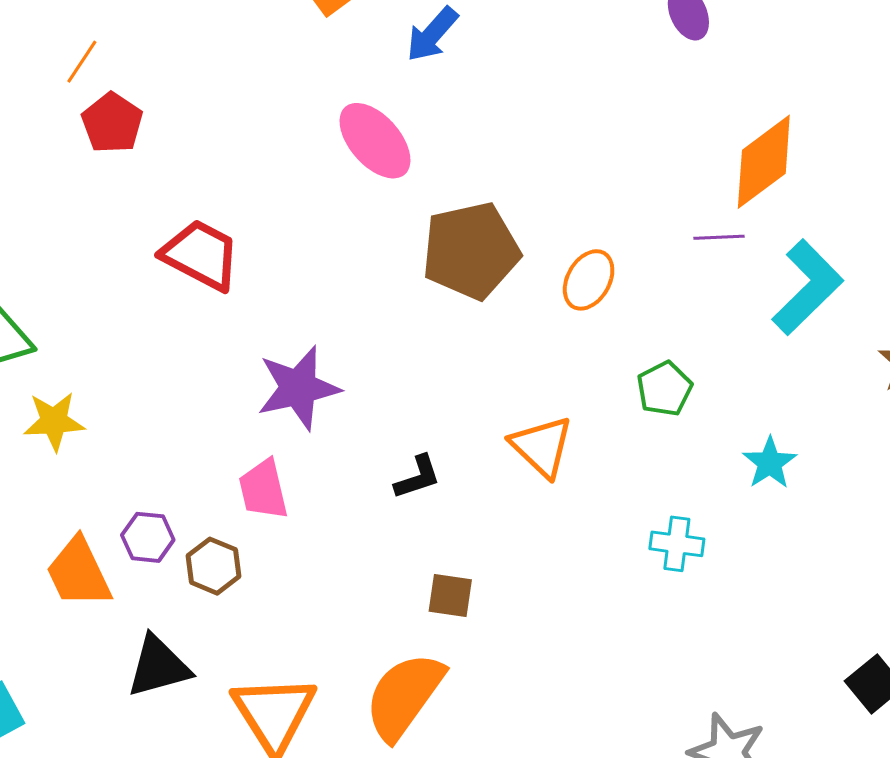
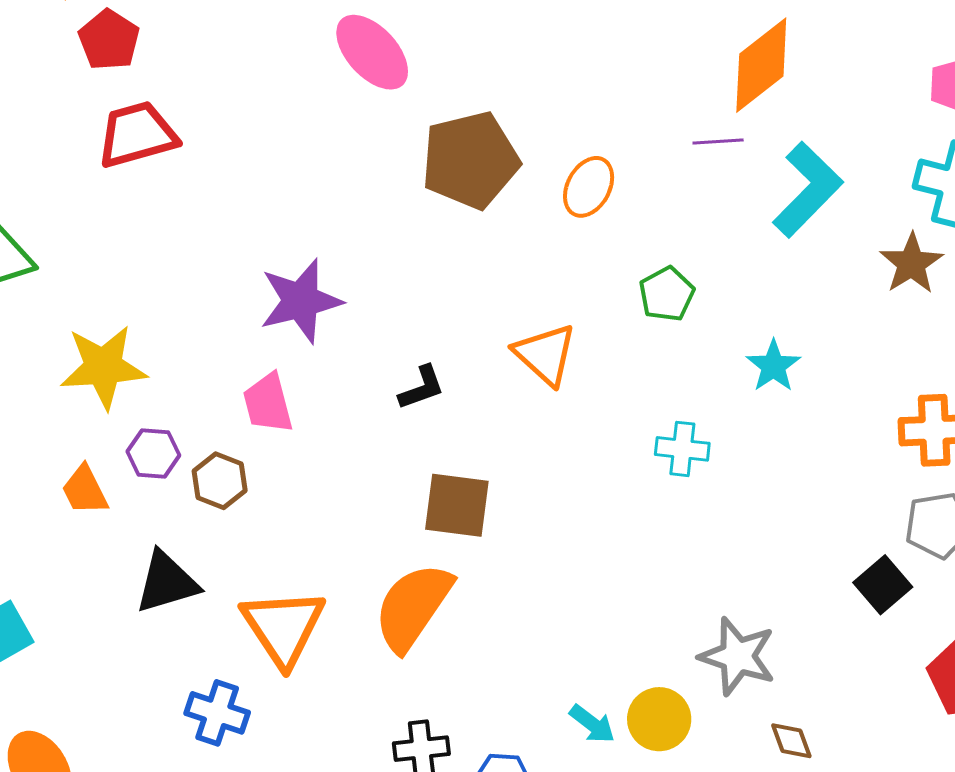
red trapezoid: (201, 255) -> (137, 135), moved, turned -42
yellow star: (54, 421) -> (103, 367), moved, size x1.4
orange trapezoid: (78, 573) -> (85, 490), size x0.7
brown square: (450, 596) -> (457, 505), size x1.5

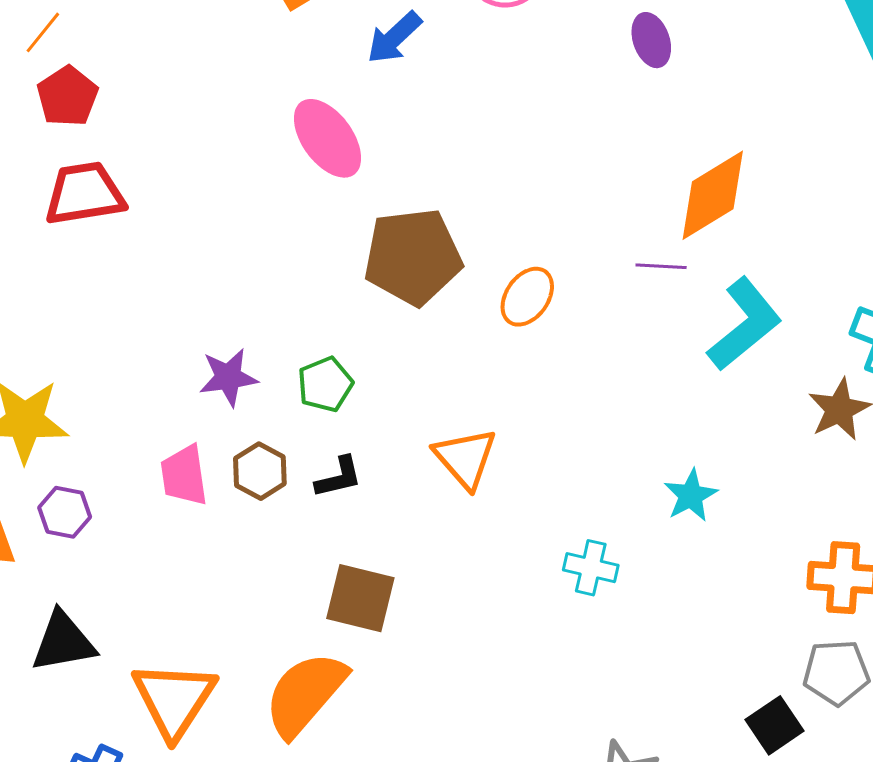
green pentagon: (667, 294) -> (325, 384), moved
purple star: (301, 301) -> (228, 377), size x0.7
brown hexagon: (220, 481) -> (260, 471), moved

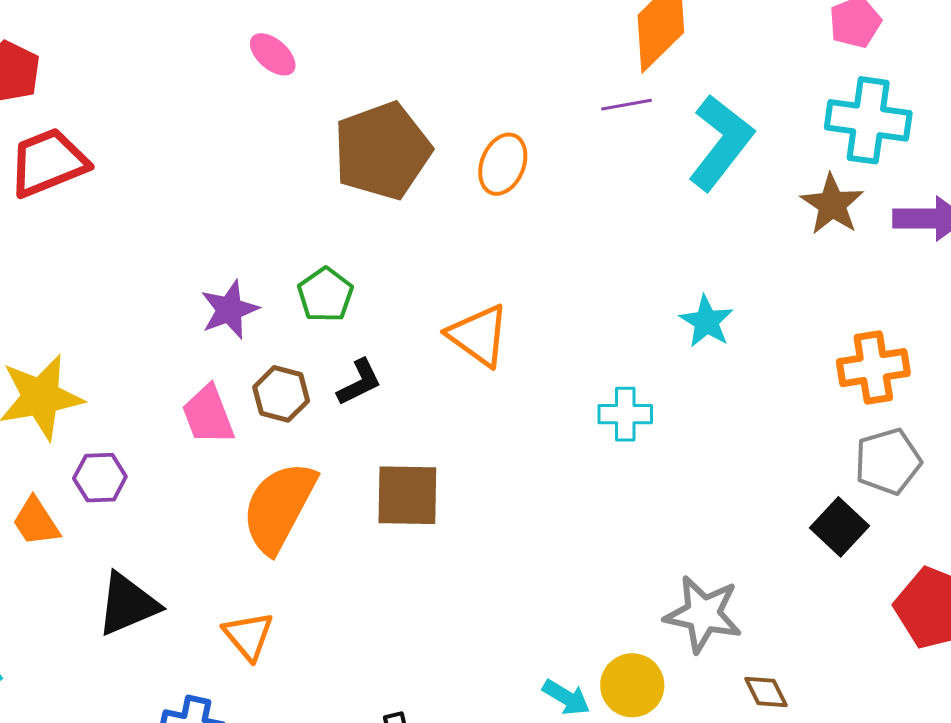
pink ellipse: (327, 138) -> (273, 54), size x0.6
orange semicircle: (305, 694) -> (279, 507), moved
orange triangle: (174, 699) -> (248, 636), size x0.6

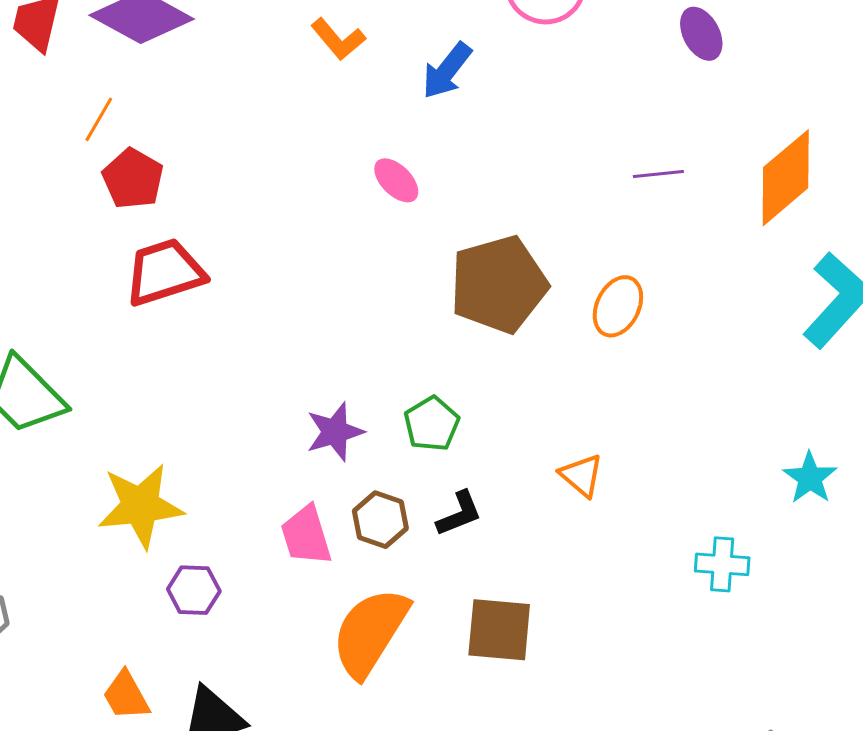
purple line: (626, 105) -> (658, 174), moved
orange triangle: (478, 335) -> (581, 475), size x0.7
orange trapezoid: (36, 522) -> (126, 696), moved

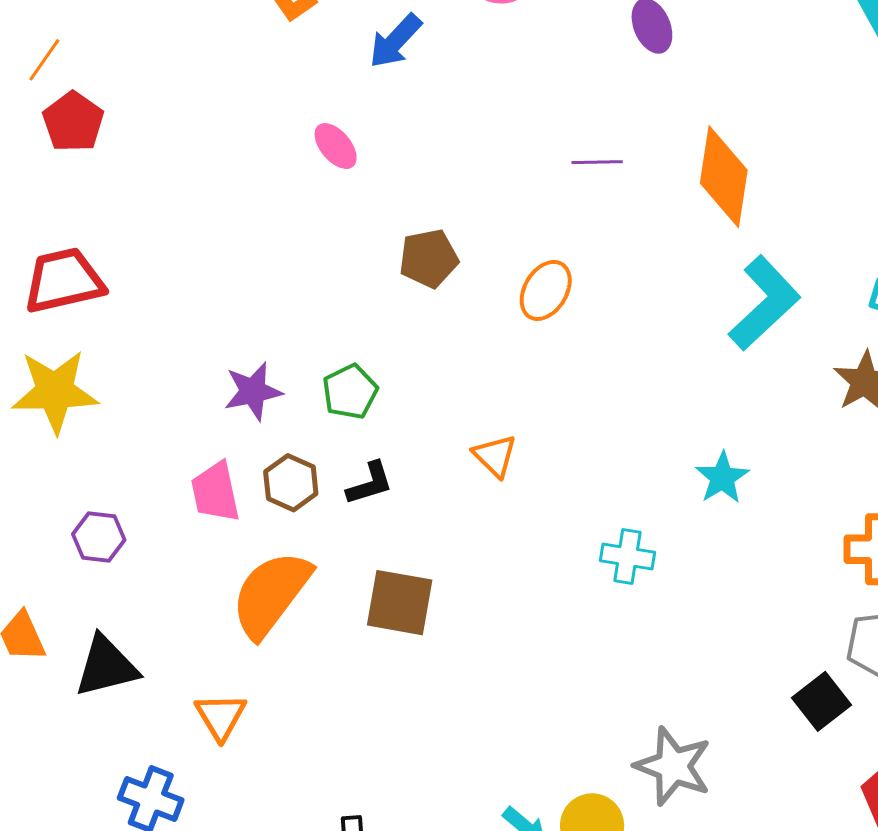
orange diamond: (786, 178) -> (724, 177), turned -46
red trapezoid: (165, 272) -> (64, 281), moved
brown pentagon: (499, 284) -> (429, 258), size x0.6
yellow star: (140, 506) -> (55, 391), moved

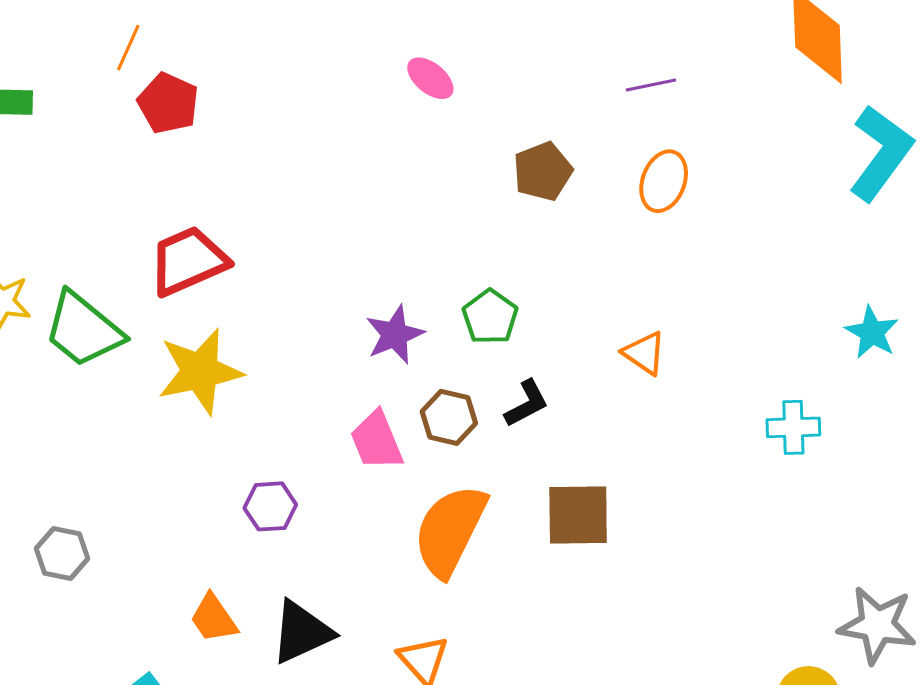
purple line: (597, 162) -> (651, 85), moved

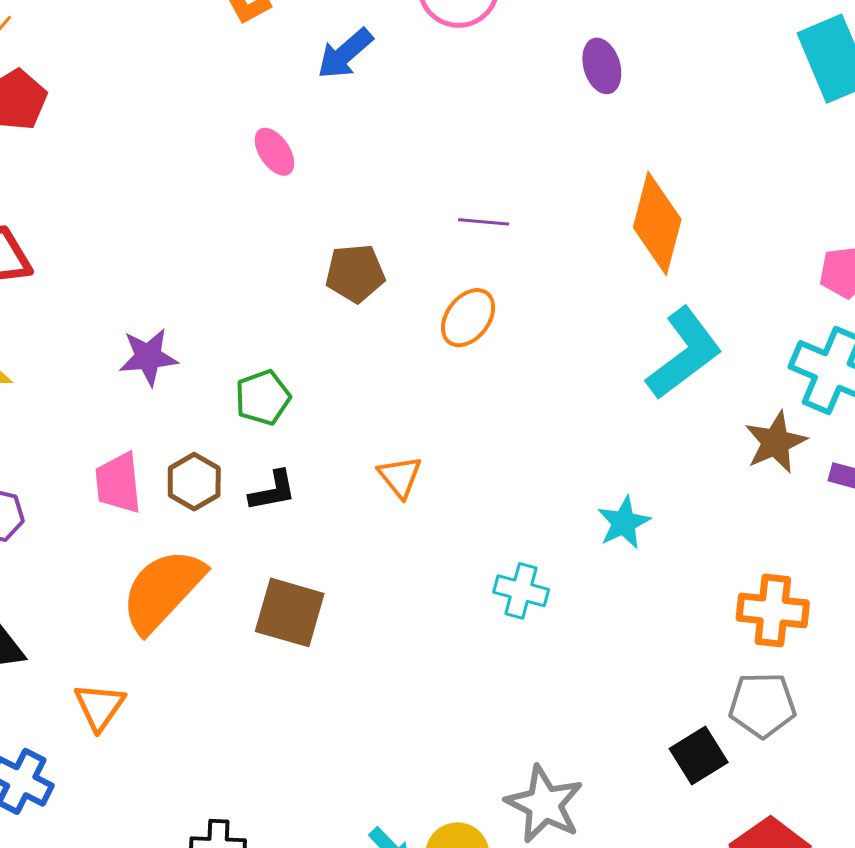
purple star: (395, 335) -> (148, 357), moved

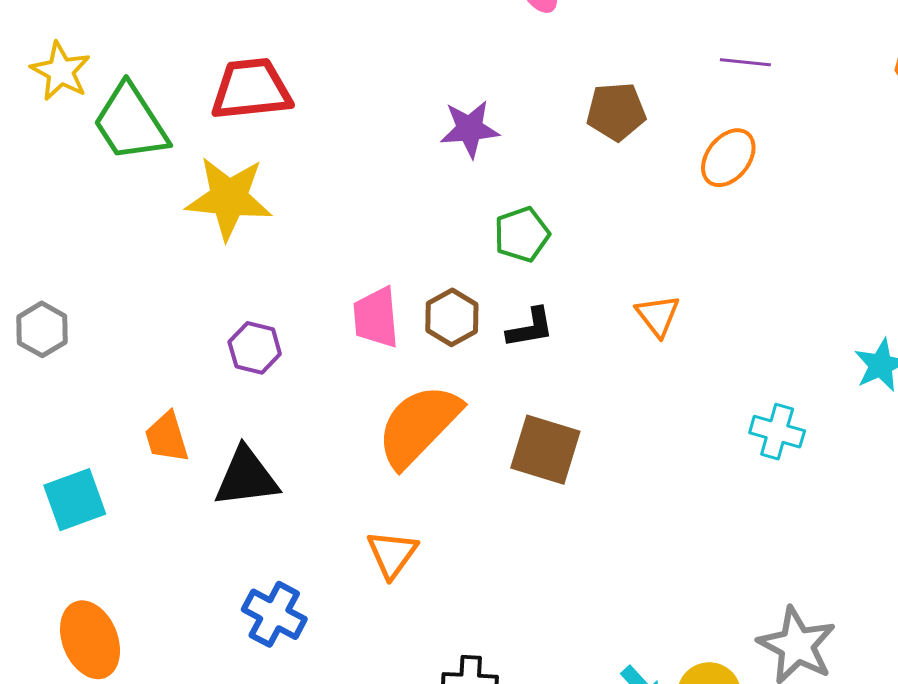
purple star: (148, 357) -> (470, 129), moved
orange triangle: (100, 707) -> (392, 554), moved

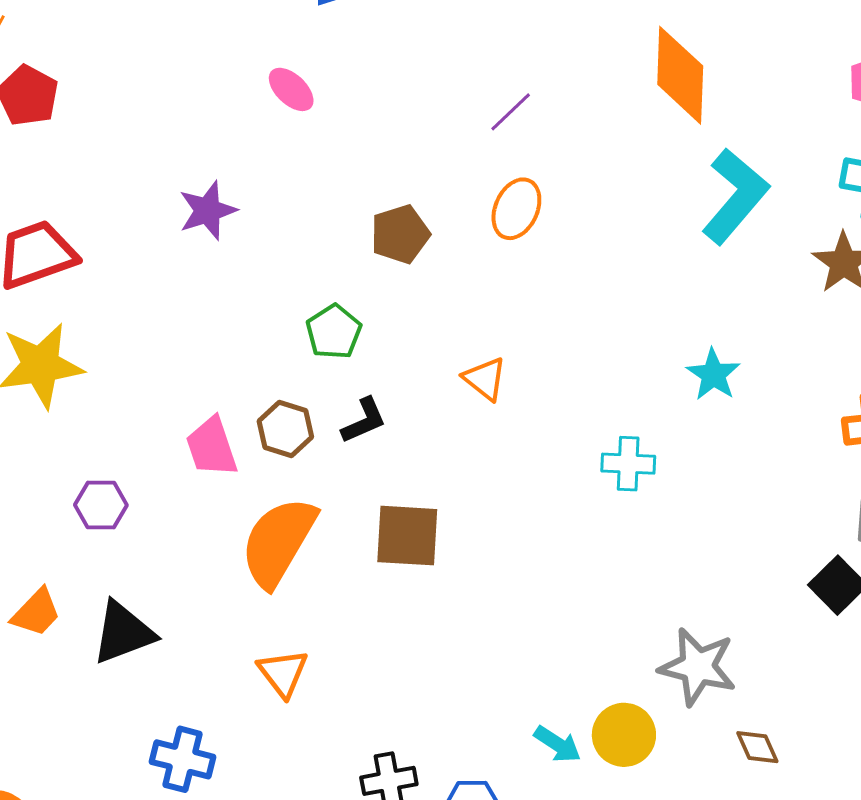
purple line: (745, 62) -> (511, 112), turned -36
brown pentagon: (616, 112) -> (400, 234), moved
purple star: (470, 129) -> (208, 211), moved
orange trapezoid: (167, 437) -> (36, 613), turned -106

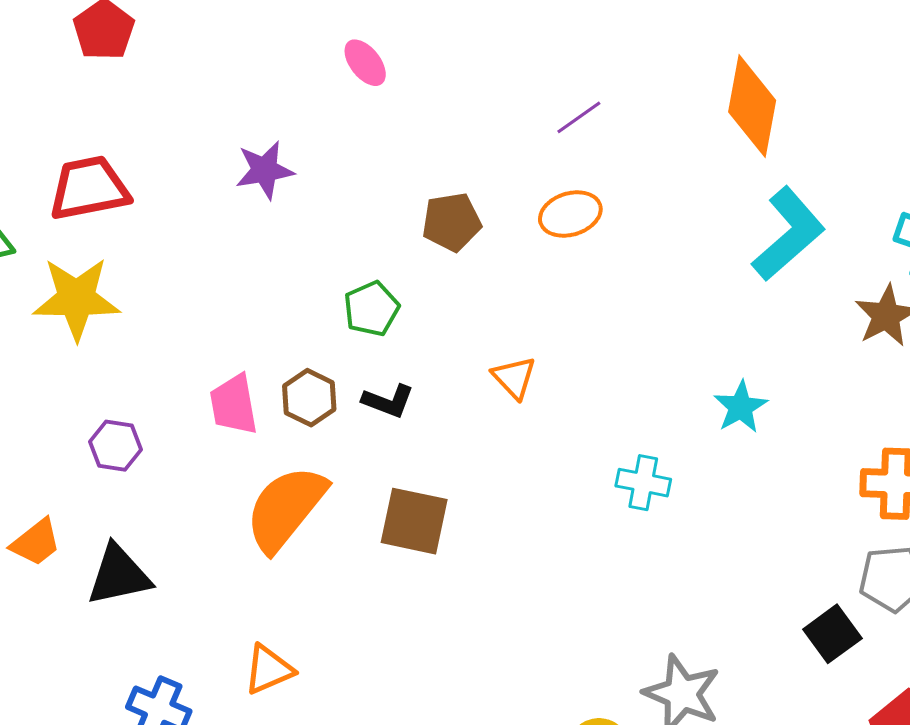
orange ellipse: (516, 209) -> (570, 214), turned 40
black L-shape: (364, 421) -> (388, 401), turned 36
orange triangle: (283, 673) -> (269, 670), moved, turned 36

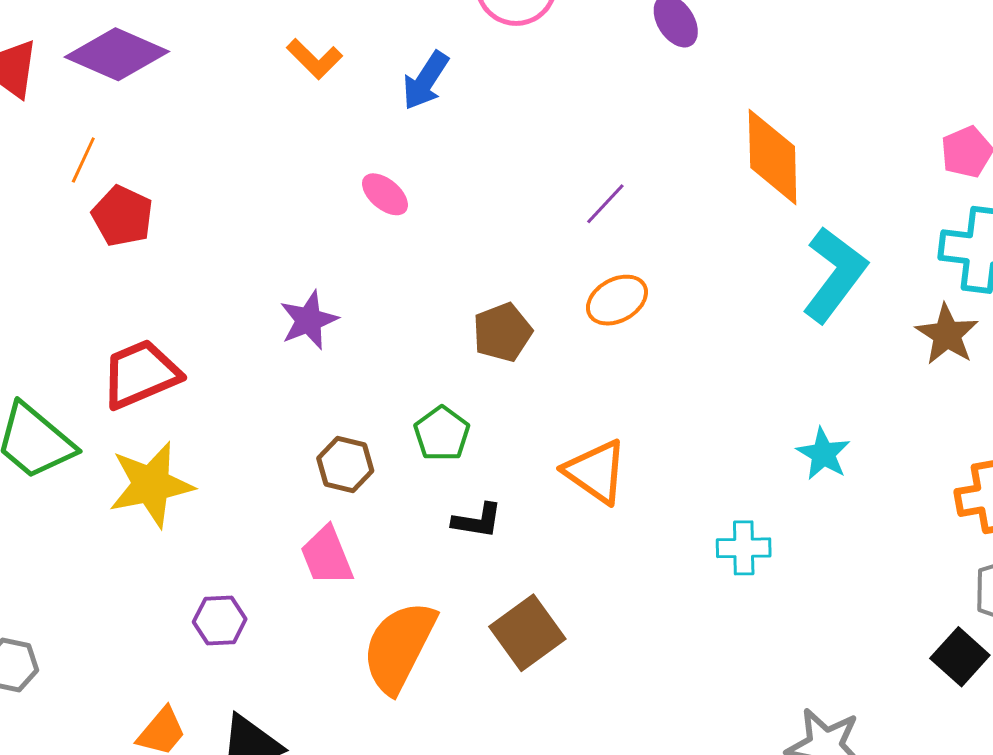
orange triangle: (514, 378) -> (596, 472), size x1.5
brown hexagon: (309, 398) -> (345, 464), moved
brown square: (414, 521) -> (527, 633), turned -36

